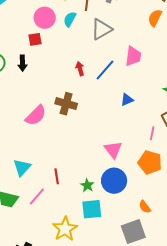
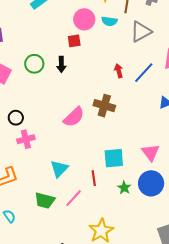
cyan semicircle: (70, 19) -> (109, 21), turned -112
cyan square: (92, 209) -> (114, 158), moved

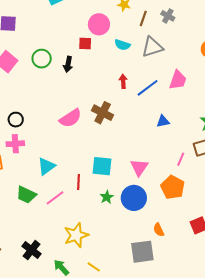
cyan semicircle: (109, 21) -> (122, 45), moved
black circle: (16, 118) -> (16, 120), moved
pink cross: (26, 139) -> (15, 144), moved

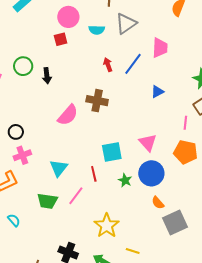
black arrow: (68, 64) -> (47, 76), moved
orange semicircle: (159, 230) -> (158, 203), moved

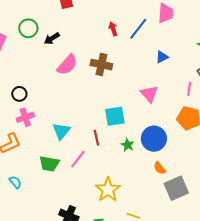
black arrow: (47, 76) -> (52, 38), turned 63
pink semicircle: (68, 115) -> (67, 65), moved
pink triangle: (148, 143) -> (149, 94), moved

